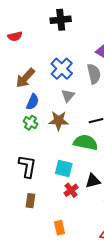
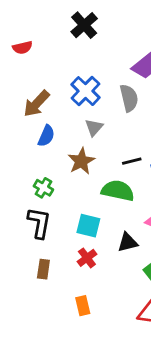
black cross: (61, 20) -> (84, 25), turned -36
brown star: (59, 121) -> (81, 161), turned -30
green cross: (30, 123) -> (43, 188), moved
red cross: (71, 190) -> (87, 258), moved

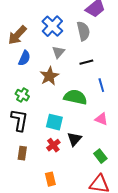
black line: (132, 161) -> (86, 62), moved
black triangle: (128, 242) -> (74, 139), moved, turned -35

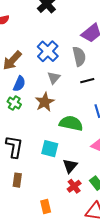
black line: (86, 62) -> (87, 81), moved
green cross: (22, 95) -> (14, 103), moved
red cross: (53, 145) -> (74, 186), moved

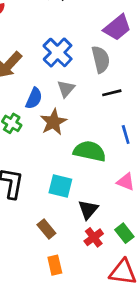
blue semicircle: (19, 84) -> (34, 98), moved
brown rectangle: (17, 180) -> (46, 229), moved, turned -48

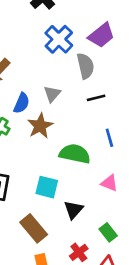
blue cross: (58, 52) -> (59, 39), moved
brown rectangle: (46, 229) -> (34, 228), size x1.5
red cross: (94, 237) -> (79, 252), moved

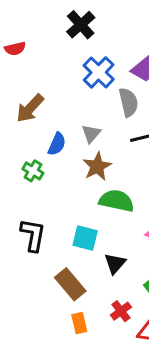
brown star: (40, 126) -> (97, 166), moved

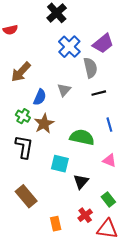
brown star: (97, 166) -> (44, 124), moved
black L-shape: (33, 235) -> (24, 147), moved
brown rectangle: (70, 284) -> (26, 196), moved

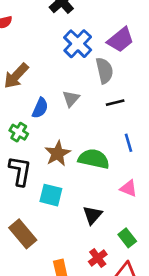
brown star: (44, 124) -> (58, 154), moved
cyan square: (60, 164) -> (51, 195), moved

